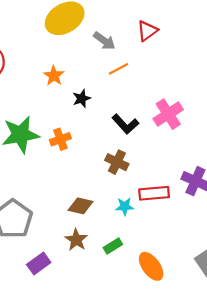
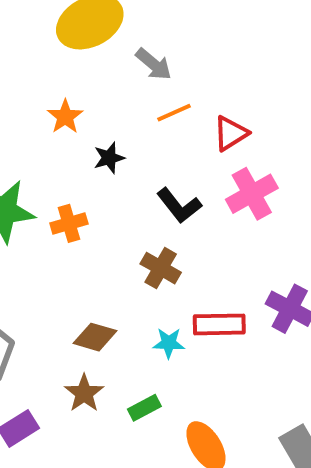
red triangle: (147, 31) -> (231, 133), moved

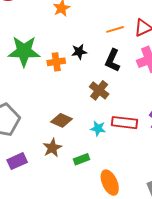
orange line: (174, 113) -> (115, 29), moved
black star: (109, 158) -> (79, 52), moved
black L-shape: (179, 206) -> (113, 60), turned 55

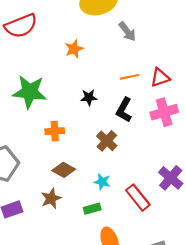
orange cross: (56, 62) -> (55, 131), moved
red rectangle: (125, 123) -> (138, 198), moved, turned 40
green rectangle: (81, 159) -> (92, 209), moved

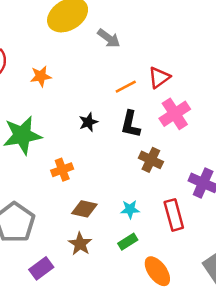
orange star: (74, 49) -> (41, 76), moved, turned 30
brown cross: (107, 141) -> (151, 160), moved
red rectangle: (138, 198) -> (174, 215), turned 40

